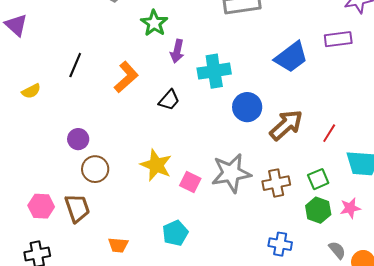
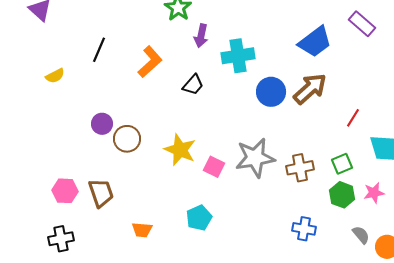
purple rectangle: (338, 39) -> (362, 24), turned 48
brown arrow: (286, 125) -> (310, 89), moved
brown circle: (95, 169) -> (127, 139), moved

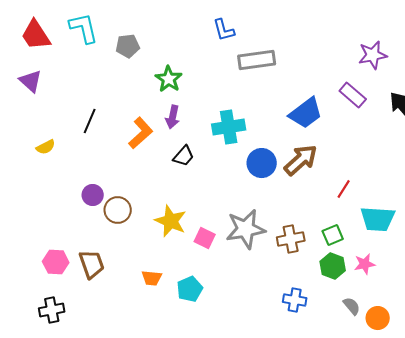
purple arrow: (201, 36) -> (173, 117), moved
orange trapezoid: (142, 230) -> (152, 278), moved

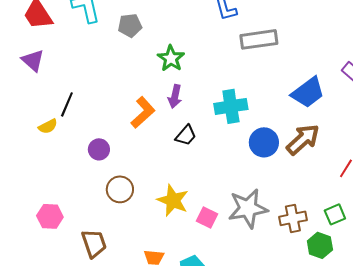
black line: (90, 121) -> (67, 104), moved
purple circle: (93, 195) -> (99, 149), moved
pink hexagon: (56, 262) -> (50, 216), moved
green hexagon: (333, 266) -> (320, 245), moved

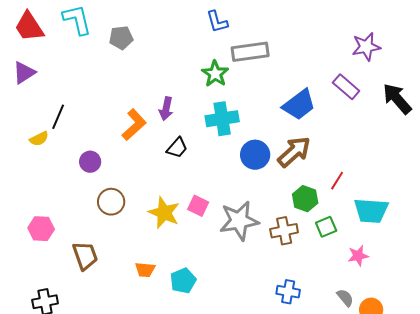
green star: (171, 58) -> (215, 74), moved
purple triangle: (33, 60) -> (24, 73), turned 45
pink square: (207, 217) -> (198, 206), moved
green hexagon: (320, 245) -> (305, 199), moved

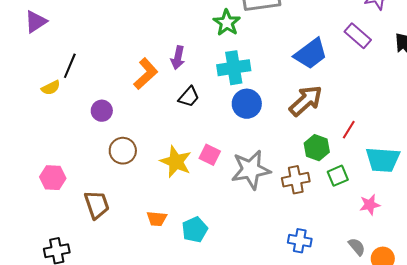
blue circle: (255, 155) -> (247, 104), moved

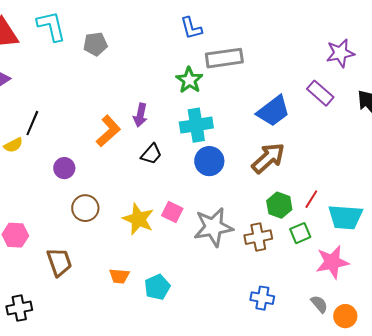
red line: (349, 130) -> (311, 199), moved
pink star: (370, 205) -> (332, 262), size x1.6

